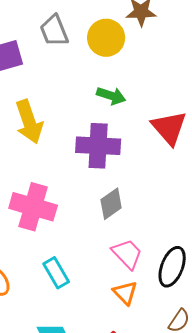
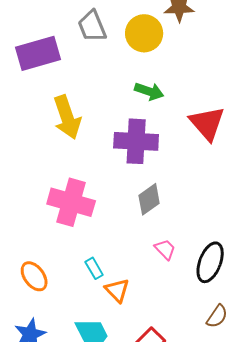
pink trapezoid: (127, 254) -> (165, 249), size x0.7
cyan rectangle: (56, 273) -> (94, 268), size x0.7
orange triangle: (125, 293) -> (117, 290), moved

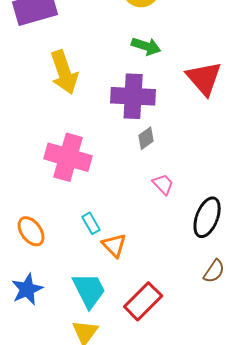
gray diamond: (149, 199) -> (146, 138), moved, size x0.7
pink trapezoid: (165, 249) -> (163, 184), moved

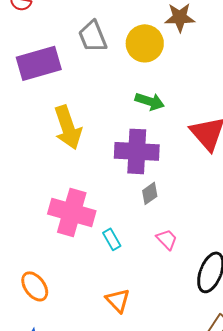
cyan rectangle: (91, 223) -> (112, 239), moved

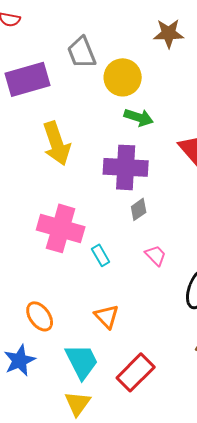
yellow circle: (145, 43) -> (123, 77), moved
orange ellipse: (35, 286) -> (40, 316), moved

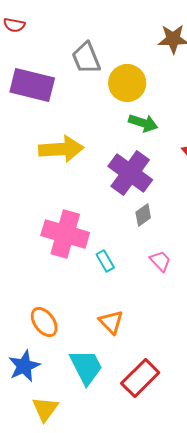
purple rectangle: (28, 79) -> (32, 85), turned 30
yellow arrow: (57, 143) -> (61, 149), turned -75
purple cross: (126, 167) -> (130, 173), turned 33
yellow triangle: (78, 403) -> (45, 409), moved

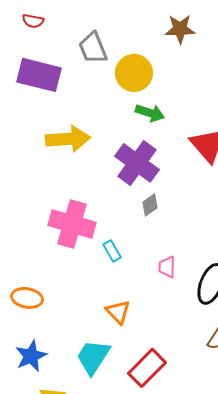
red semicircle: (14, 25) -> (33, 21), moved
pink trapezoid: (160, 261) -> (167, 267), moved, turned -135
orange ellipse: (44, 322) -> (27, 298), moved, turned -44
cyan trapezoid: (86, 367) -> (93, 357), turned -120

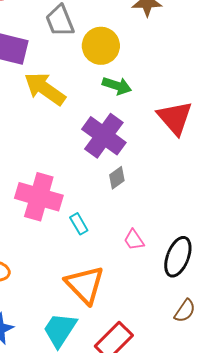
yellow arrow: (68, 139) -> (45, 89), moved, turned -141
pink trapezoid: (167, 267) -> (134, 240), turned -35
orange triangle: (118, 312) -> (85, 285), size x1.6

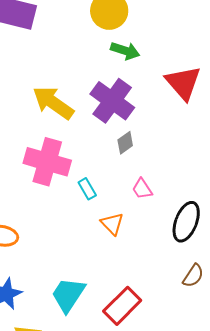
yellow arrow: (45, 89) -> (53, 103), moved
pink trapezoid: (134, 240) -> (142, 189), moved
orange triangle: (85, 285) -> (112, 224), moved, size x0.6

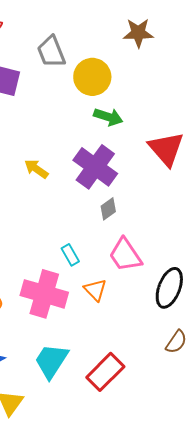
yellow arrow: (53, 103) -> (36, 169), size x0.6
pink cross: (47, 162) -> (44, 294), moved
pink trapezoid: (142, 189) -> (125, 255), size x1.6

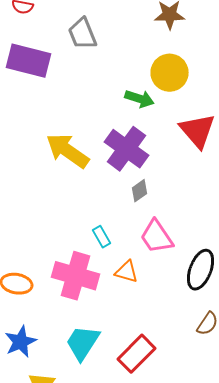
yellow circle: (92, 77) -> (170, 73), moved
yellow arrow: (36, 169) -> (68, 151), size x1.8
orange triangle: (95, 290) -> (126, 272), turned -30

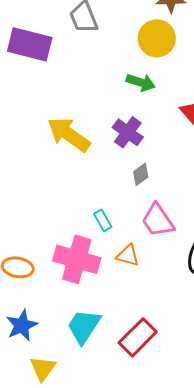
yellow circle: (170, 73) -> (157, 38), moved
purple cross: (126, 149) -> (128, 132), size x0.7

